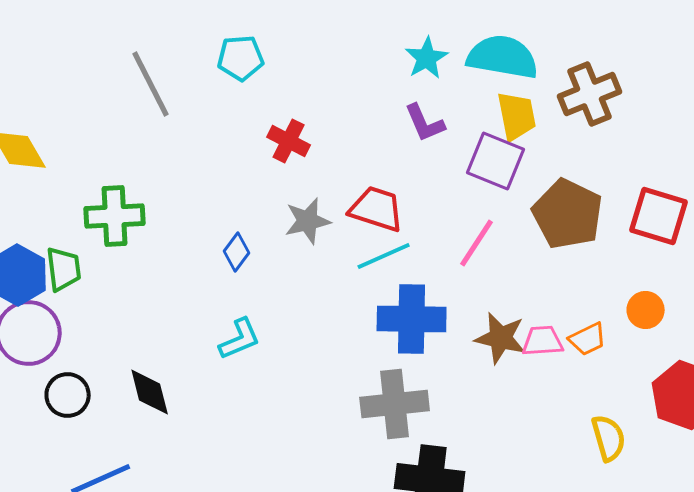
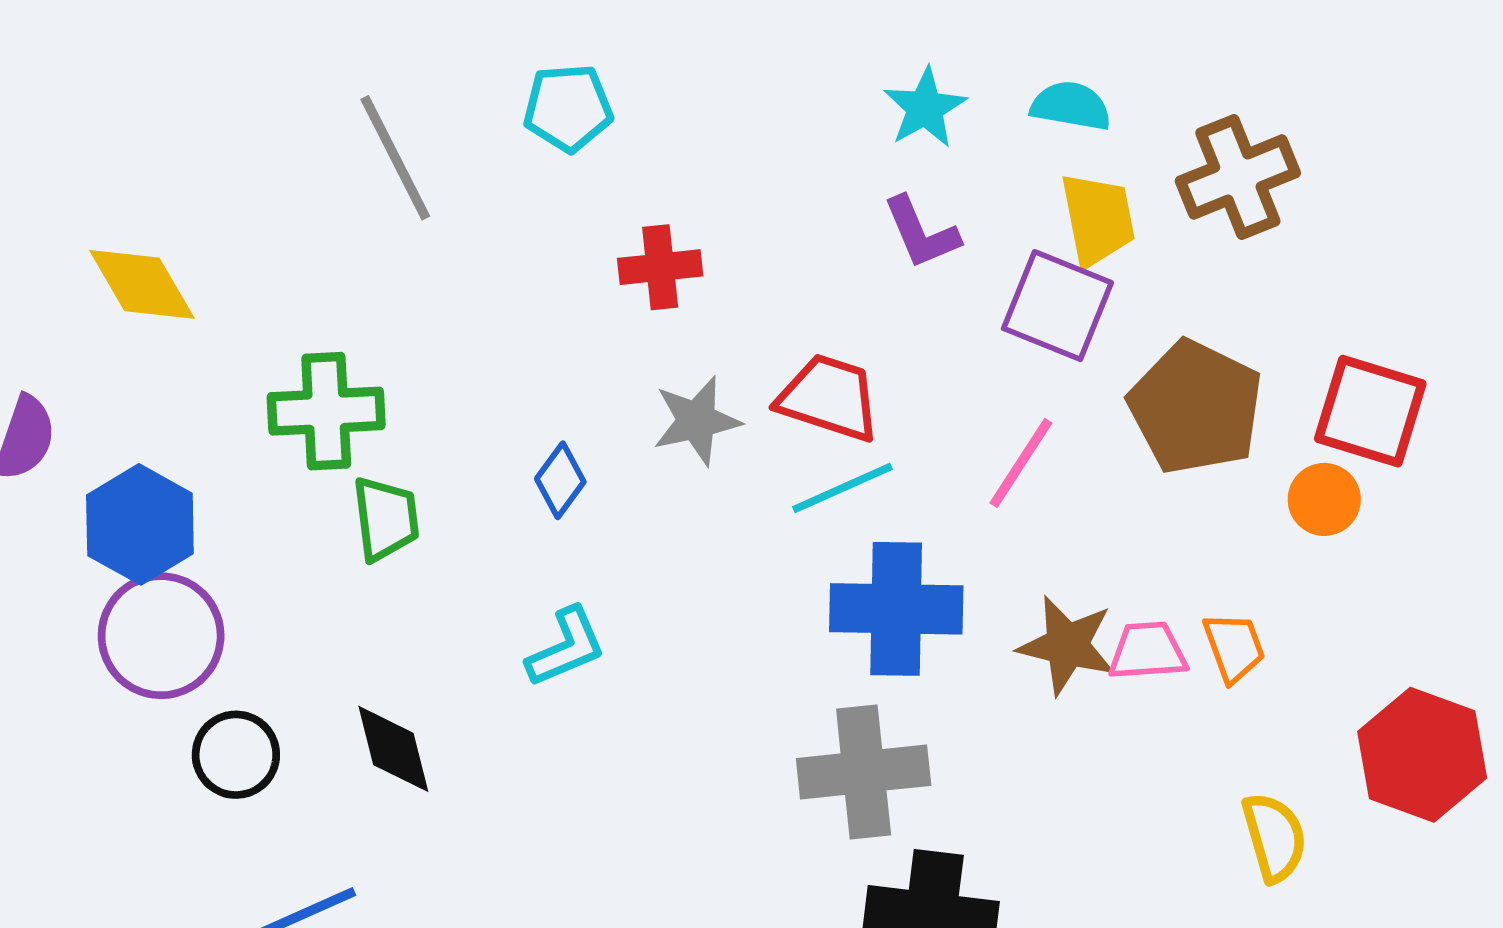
cyan semicircle: (503, 57) -> (1071, 106), size x0.6
red cross: (289, 141) -> (660, 267), turned -33
green trapezoid: (64, 269) -> (386, 519), moved
orange circle: (646, 310) -> (1324, 499), moved
orange trapezoid: (588, 339) -> (1234, 647), turned -84

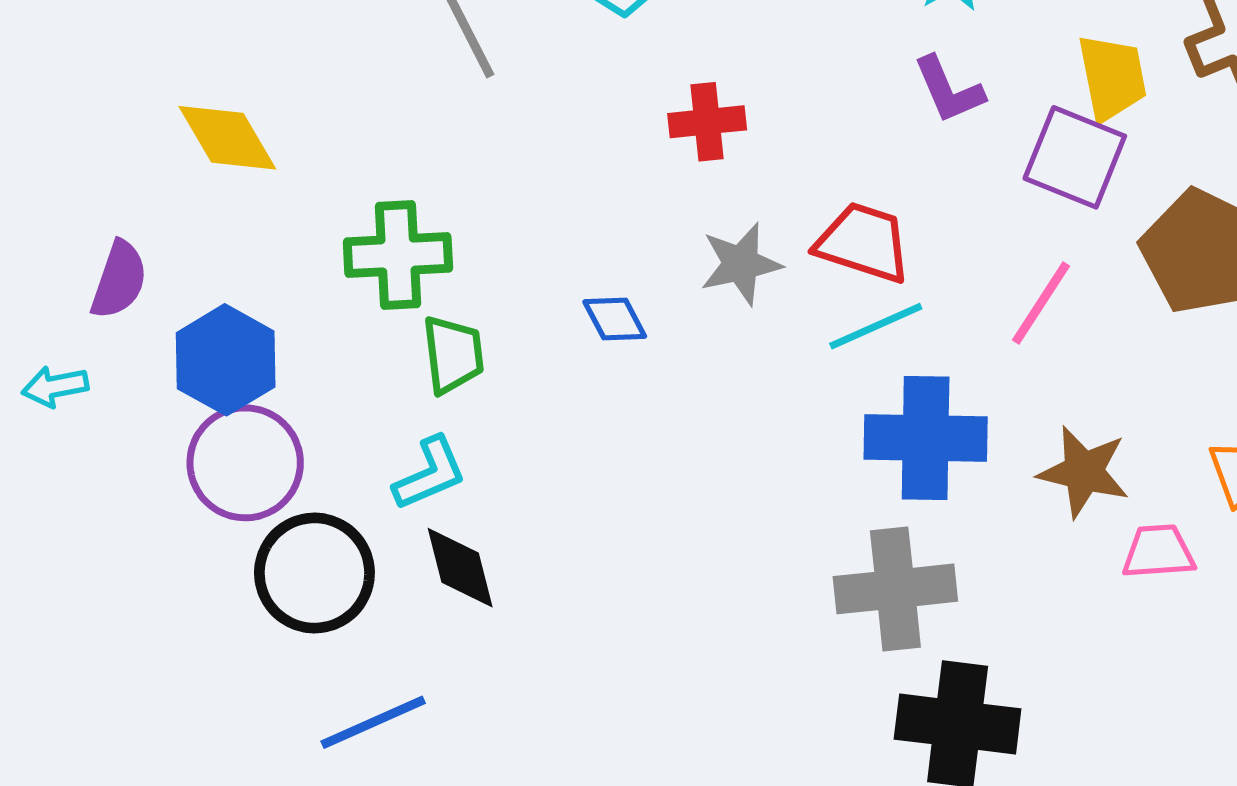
blue diamond: (560, 480) -> (615, 319), turned -64
cyan L-shape: (566, 647) -> (430, 474), moved
pink trapezoid: (1148, 651) -> (1158, 552), moved
black circle: (236, 755) -> (314, 573), size x1.5

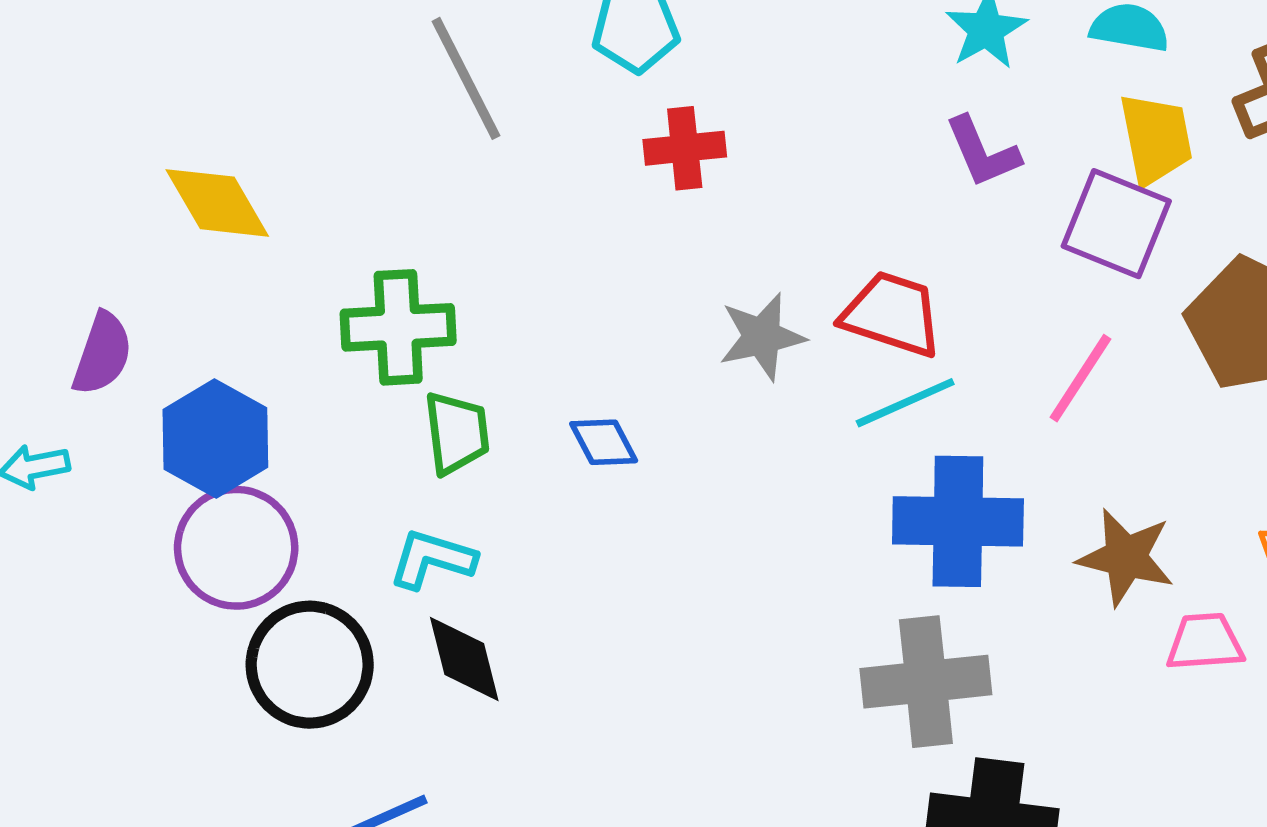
red cross: (707, 122) -> (685, 148), moved
blue diamond: (615, 319) -> (604, 442), moved
cyan L-shape: (430, 474) -> (432, 559), turned -140

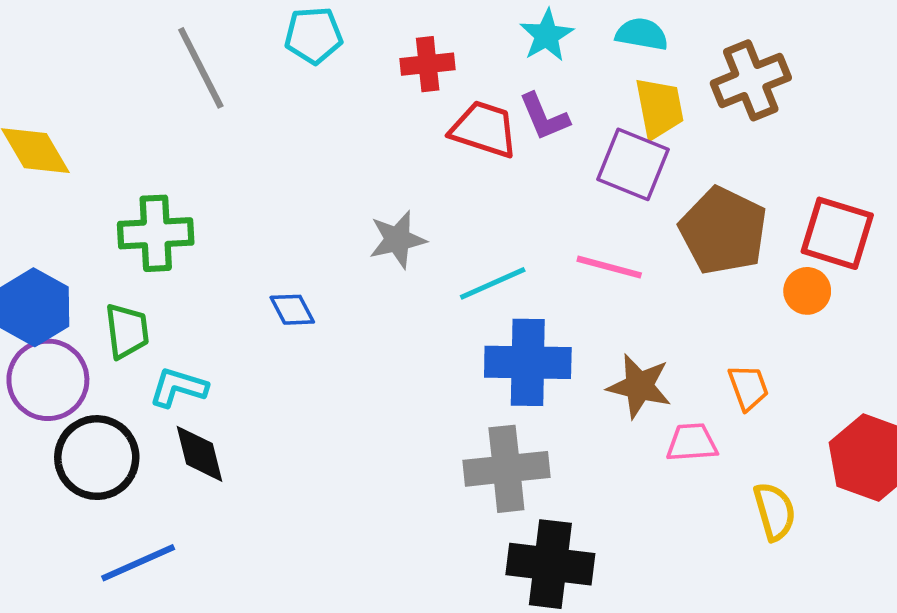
red cross: (685, 148) -> (428, 64), moved
red trapezoid: (892, 314) -> (484, 129), moved
pink line: (1080, 378) -> (609, 267), turned 72
green trapezoid: (457, 433) -> (127, 331), moved

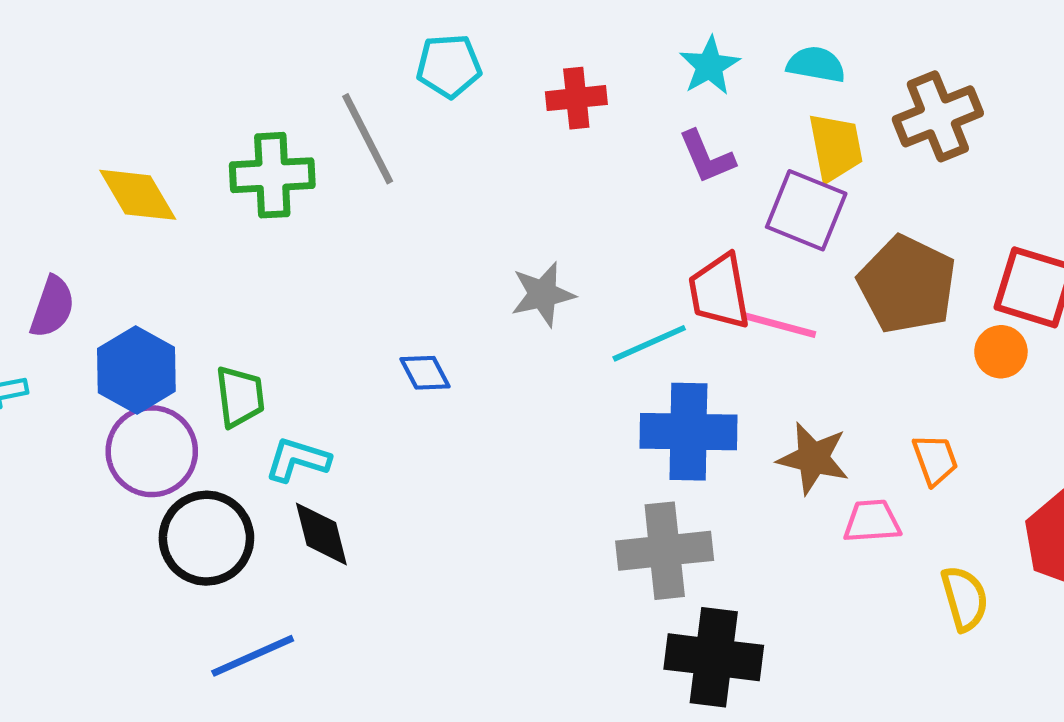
gray line: (201, 68) -> (368, 139), moved
red trapezoid: (484, 129) -> (719, 291), moved, turned -118
green cross: (156, 233) -> (272, 175), moved

